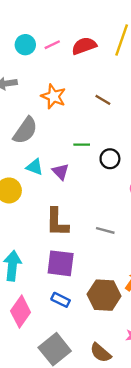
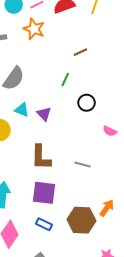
orange star: (54, 96) -> (34, 29), moved
brown line: (103, 100) -> (80, 52), turned -56
green line: (82, 145) -> (65, 79), moved, turned -64

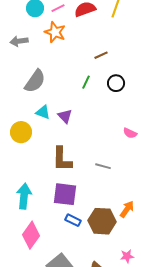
black circle: (87, 103) -> (116, 83), moved
blue rectangle: (44, 224) -> (73, 220), moved

